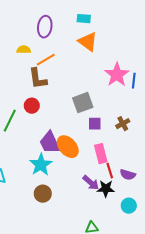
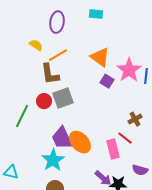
orange triangle: (88, 42) -> (100, 57), moved
yellow semicircle: (24, 50) -> (36, 45), turned 32
gray square: (83, 103) -> (63, 98), moved
purple square: (95, 124) -> (107, 81), moved, turned 32
red line: (110, 171) -> (125, 138), moved, turned -35

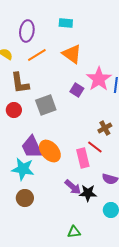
orange line: (58, 55) -> (37, 55), moved
orange triangle: (100, 57) -> (72, 54), moved
gray square: (63, 98) -> (46, 105), moved
cyan star: (53, 160) -> (23, 169), turned -30

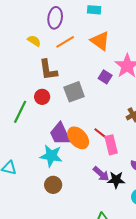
red line: (95, 147) -> (101, 134), moved

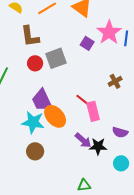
red circle: (42, 97) -> (35, 63), moved
orange ellipse: (78, 138) -> (55, 116), moved

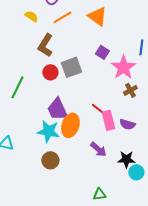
pink star: (109, 32) -> (123, 67), moved
brown L-shape: (30, 36) -> (45, 45), turned 40
orange ellipse: (55, 116) -> (70, 125), turned 60
purple semicircle: (120, 132) -> (127, 124), moved
black star: (98, 146) -> (126, 159), moved

